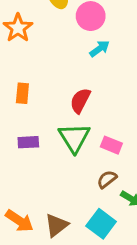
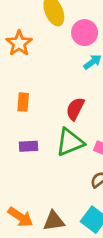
green triangle: (74, 138) -> (70, 142), turned 40
brown triangle: (57, 225) -> (54, 221), turned 30

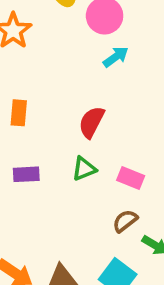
green triangle: (70, 142) -> (84, 169), size x0.6

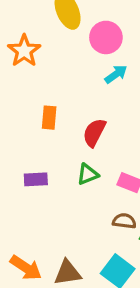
orange rectangle: (19, 113) -> (49, 118), moved
brown semicircle: (125, 221) -> (124, 221), turned 45

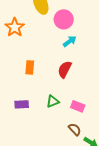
red semicircle: (94, 133) -> (65, 69), moved
brown semicircle: (124, 221) -> (75, 129), turned 40

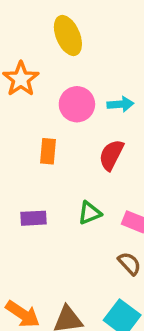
pink circle: (64, 19) -> (77, 104), moved
cyan arrow: (70, 41) -> (120, 104), turned 32

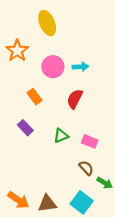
orange rectangle: (48, 151) -> (34, 97), turned -42
purple rectangle: (34, 218) -> (25, 128), moved, turned 49

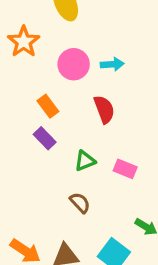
red semicircle: (75, 99) -> (104, 109), turned 132
purple rectangle: (25, 128) -> (45, 138), moved
brown semicircle: (86, 168) -> (80, 203), moved

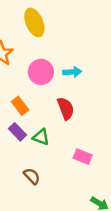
green triangle: (85, 161) -> (41, 137), moved, turned 42
brown semicircle: (80, 203) -> (32, 176), moved

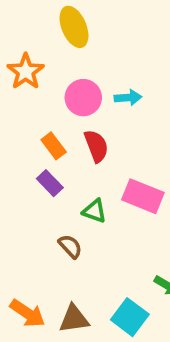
red semicircle: (66, 108) -> (96, 146), moved
green triangle: (41, 137) -> (94, 211), moved
pink rectangle: (83, 157) -> (143, 196), moved, size x1.5

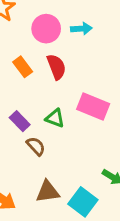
purple rectangle: (50, 183) -> (20, 121), moved
brown triangle: (74, 319) -> (48, 192), moved

